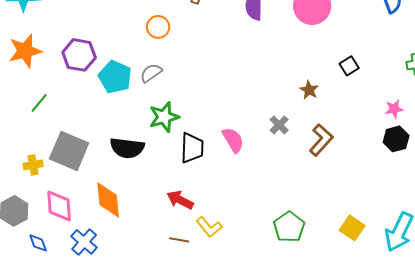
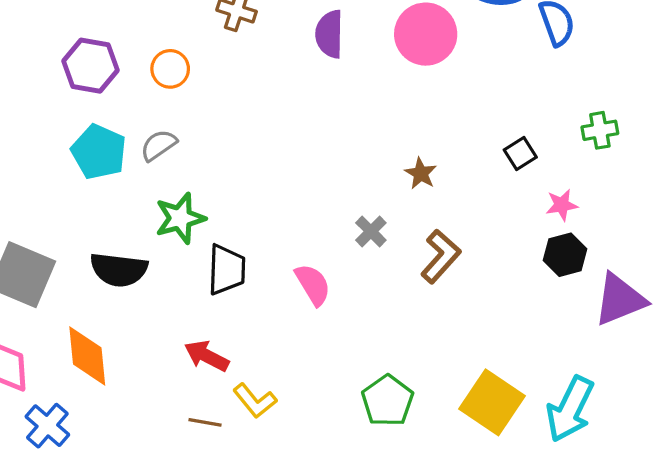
purple hexagon: (79, 55) -> (91, 66), moved
black square: (349, 66) -> (520, 154), moved
pink semicircle: (233, 140) -> (313, 285), moved
yellow square: (352, 228) -> (492, 402), size x1.5

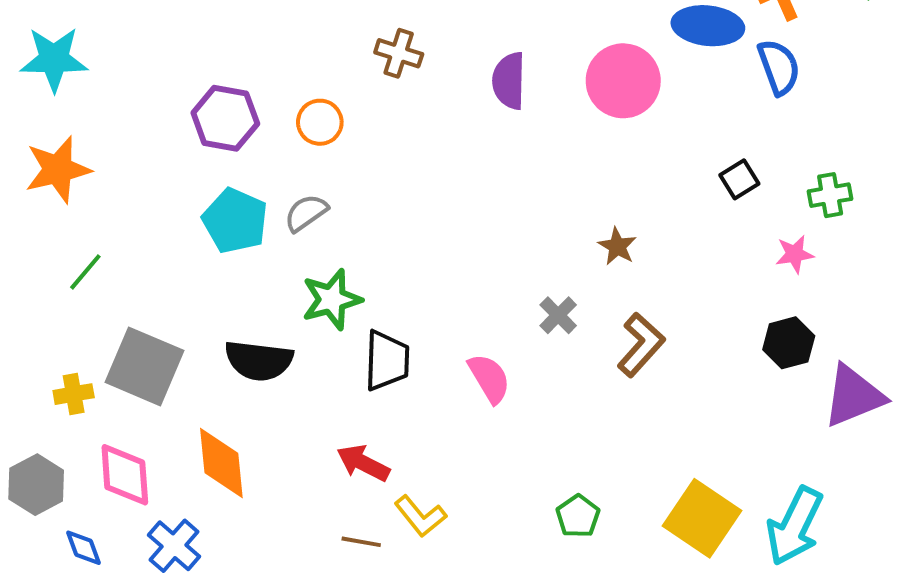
black square: (520, 154) -> (739, 179), moved
pink star: (562, 205) -> (795, 254), moved
green pentagon: (388, 401) -> (578, 516), size x0.7

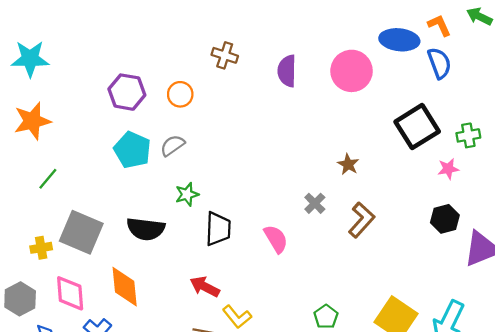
black square: (739, 179) -> (417, 127), size x2.0
green star: (332, 299) -> (187, 194), size x0.7

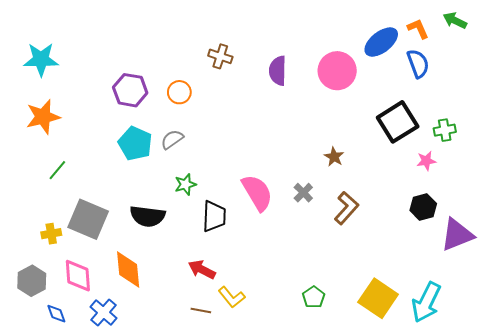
blue ellipse: (399, 40) -> (381, 42), turned -44
pink semicircle: (276, 239) -> (257, 193), moved, size x1.4

